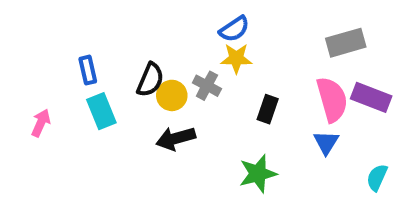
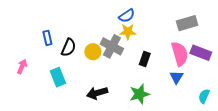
black semicircle: (150, 80) -> (69, 47), moved
gray cross: (207, 86) -> (112, 46), size x1.5
cyan rectangle: (101, 111) -> (58, 77), moved
black arrow: (176, 138) -> (97, 93), moved

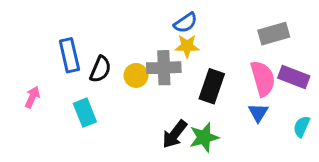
blue rectangle: (47, 38) -> (69, 55), size x1.5
gray cross: (112, 46) -> (164, 68), turned -30
black rectangle: (145, 59) -> (212, 86), size x1.5
black arrow: (97, 93) -> (175, 134), moved, turned -36
cyan semicircle: (204, 96) -> (302, 126), moved

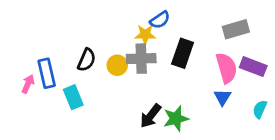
yellow star: (187, 46) -> (145, 35), moved
blue rectangle: (69, 55) -> (47, 73), moved
black rectangle: (212, 86) -> (183, 53), moved

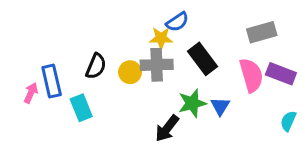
black rectangle: (183, 53) -> (202, 59), turned -56
blue triangle: (223, 97) -> (220, 106), moved
green star: (176, 119) -> (192, 103), moved

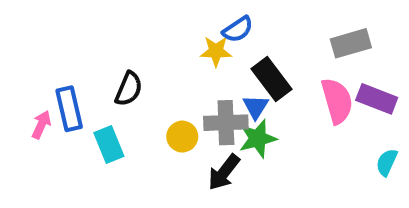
gray cross: (157, 65) -> (226, 123), moved
yellow circle: (130, 72) -> (182, 137), moved
blue triangle: (220, 106) -> (256, 107), moved

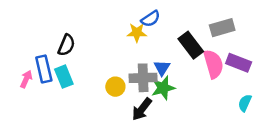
black rectangle: (272, 79) -> (191, 45), moved
black semicircle: (129, 89) -> (66, 45), moved
cyan rectangle: (109, 144) -> (64, 77), moved

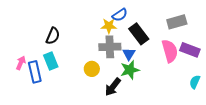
black rectangle: (191, 45) -> (139, 34), moved
blue rectangle: (44, 69) -> (35, 72), moved
gray cross: (143, 78) -> (110, 47), moved

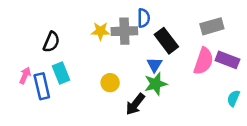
blue semicircle: (120, 15) -> (144, 18), turned -56
yellow star: (109, 26) -> (100, 31), moved
black semicircle: (53, 36) -> (51, 42), moved
gray cross: (110, 47) -> (124, 31), moved
pink semicircle: (170, 51) -> (203, 61), turned 35

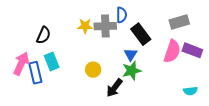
pink arrow: (25, 75) -> (21, 64), size x1.6
cyan semicircle: (233, 98) -> (190, 91), moved, turned -120

